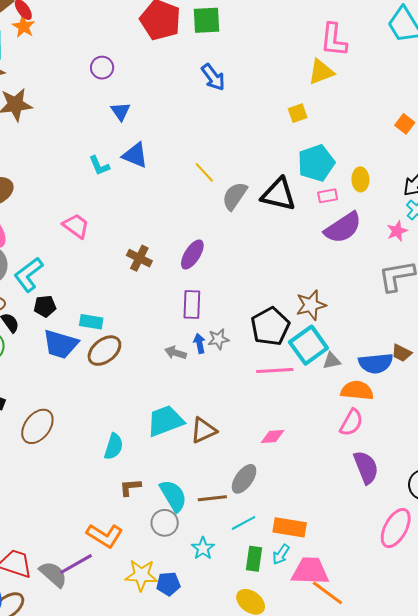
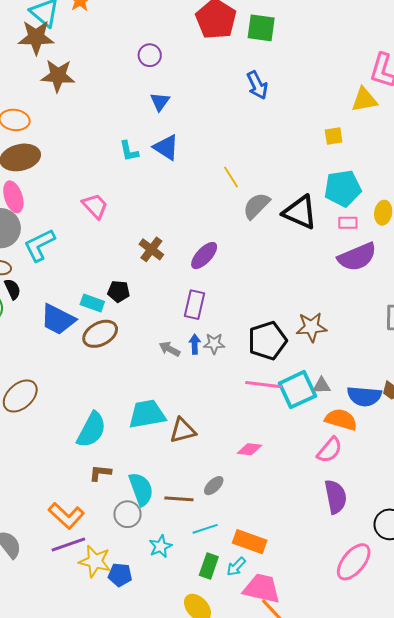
black pentagon: (45, 306) -> (119, 291), moved
cyan square: (308, 345) -> (297, 390), moved
cyan semicircle: (114, 446) -> (91, 430), size x1.4
gray ellipse: (244, 479) -> (214, 486), size x0.7
purple line: (76, 564) -> (68, 544), moved

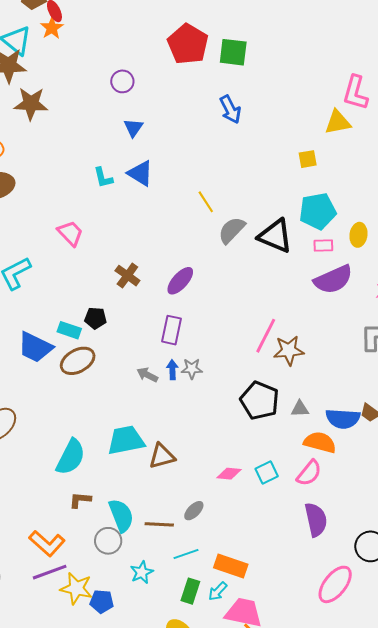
black pentagon: (267, 341) -> (260, 401), moved, turned -30
pink line: (264, 385) -> (266, 336), moved, turned -69
cyan square: (297, 390) -> (267, 472), moved, size x0.6

